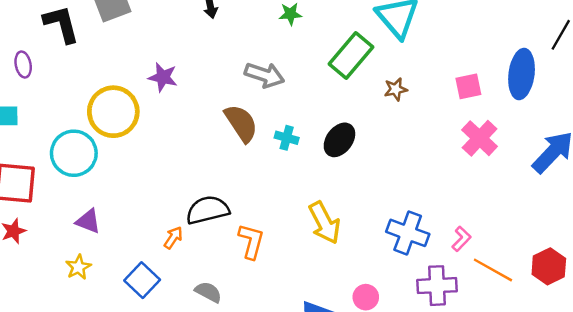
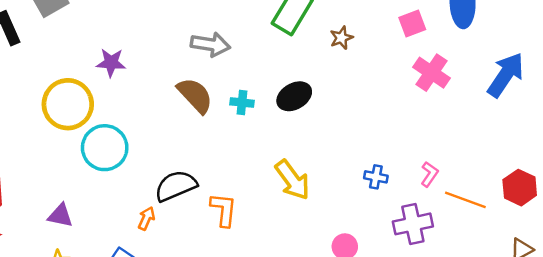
black ellipse: (339, 140) -> (294, 96), turned 32
cyan circle: (74, 153) -> (105, 148), moved
blue cross: (408, 233) -> (376, 177), size x0.6

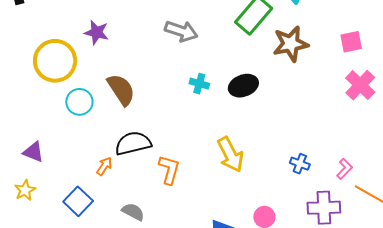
brown star: (341, 38) -> (291, 44), size x1.8
brown semicircle: (195, 95) -> (121, 90), moved
cyan circle: (105, 148) -> (79, 102), size x0.7

